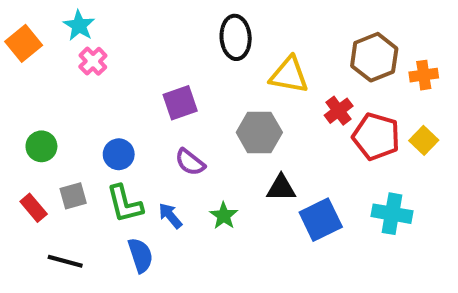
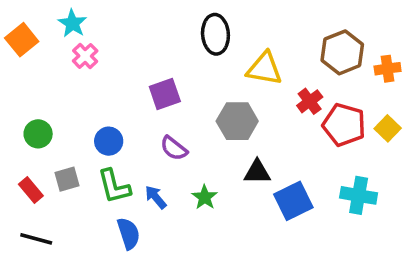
black line: (65, 261) -> (36, 239), moved

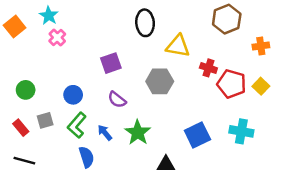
brown hexagon: (342, 52) -> (227, 19), moved
red cross: (310, 101) -> (208, 68), turned -35
black triangle: (257, 172) -> (166, 164), moved
green L-shape: (114, 186) -> (77, 125), turned 55
green star: (205, 197) -> (138, 133), size x1.5

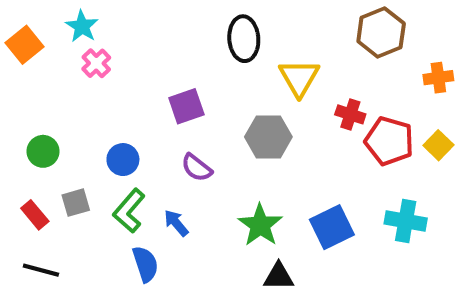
yellow triangle: (178, 46) -> (299, 78), turned 50
green star: (138, 133) -> (260, 225), moved

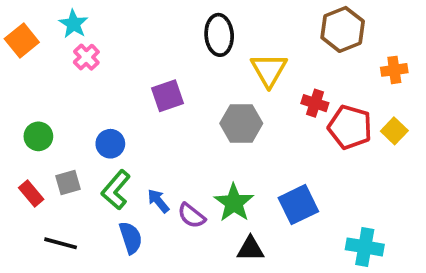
purple semicircle: (197, 168) -> (191, 216), moved
cyan cross: (406, 221) -> (365, 247), moved
black line: (41, 270) -> (61, 243), moved

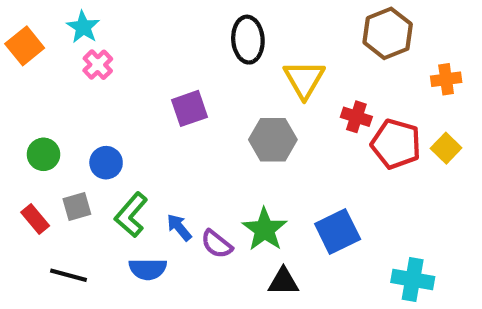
blue circle: (110, 144) -> (106, 163), moved
blue semicircle: (131, 238) -> (148, 269), turned 108

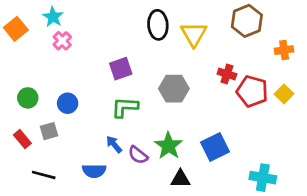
yellow triangle: (304, 79) -> (194, 34), moved
green L-shape: (131, 215) -> (125, 107), moved, turned 52

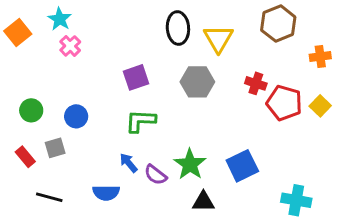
gray hexagon: (174, 89) -> (197, 82), moved

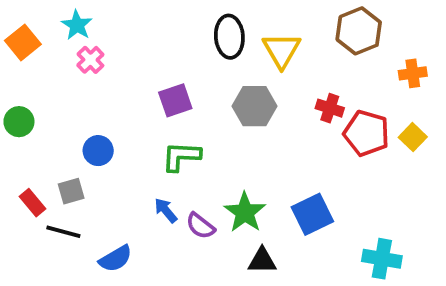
green circle: (31, 110) -> (19, 122), moved
blue semicircle: (106, 193) -> (116, 259), moved, turned -30
black line: (49, 197) -> (63, 232), moved

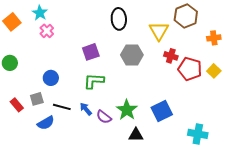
yellow triangle: (282, 50) -> (159, 31), moved
black line: (63, 232) -> (62, 107), moved
blue semicircle: (116, 259) -> (46, 123), moved

